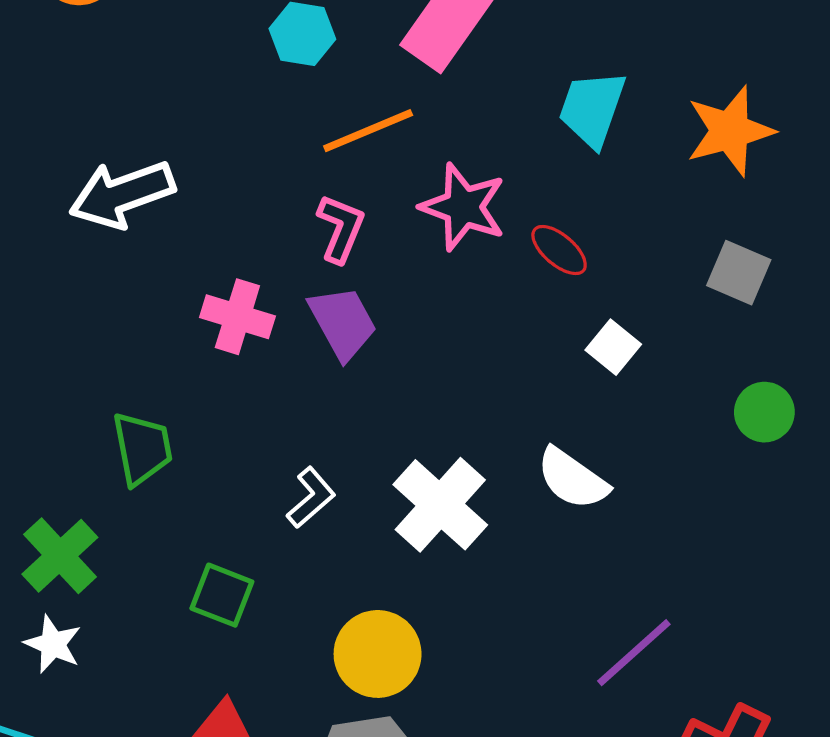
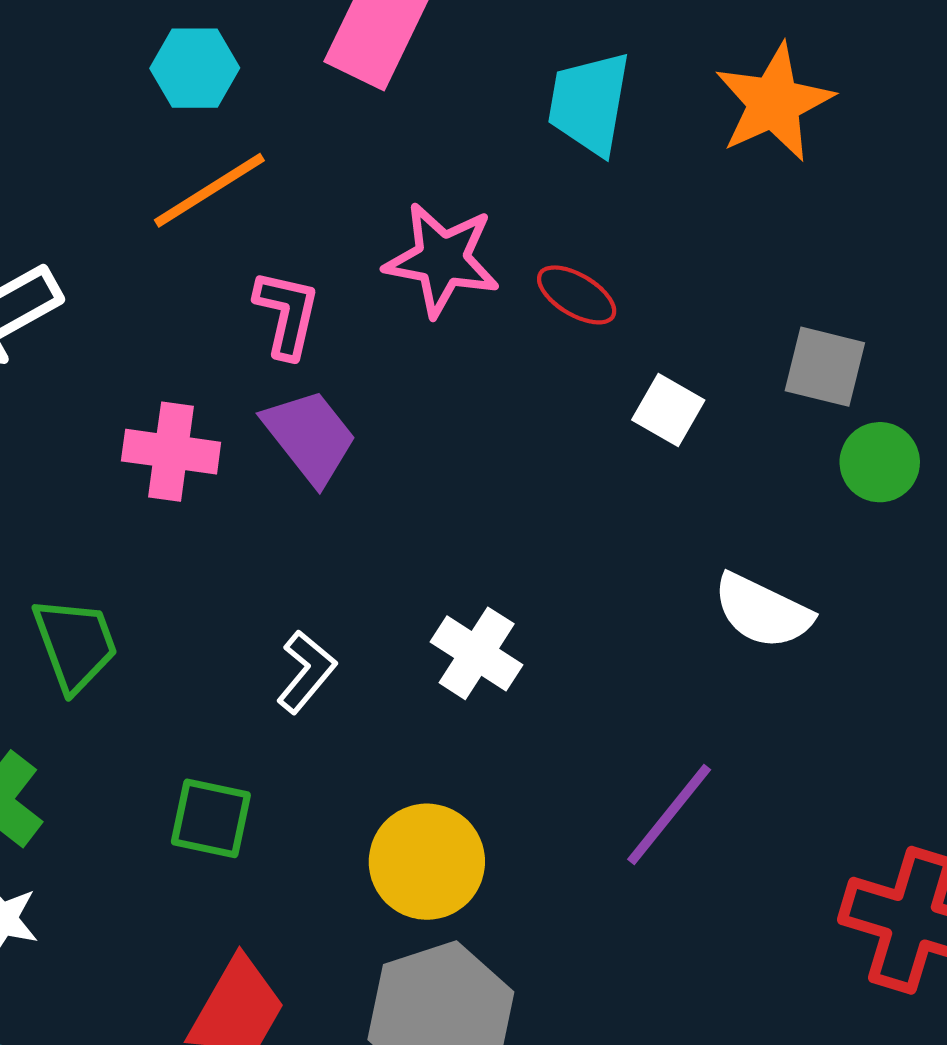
orange line: (368, 131) -> (209, 190), moved
gray square: (739, 273) -> (825, 367), moved
white semicircle: (572, 479) -> (762, 611), moved
white cross: (440, 505) -> (477, 653), size x0.7
purple line: (634, 653) -> (669, 814), moved

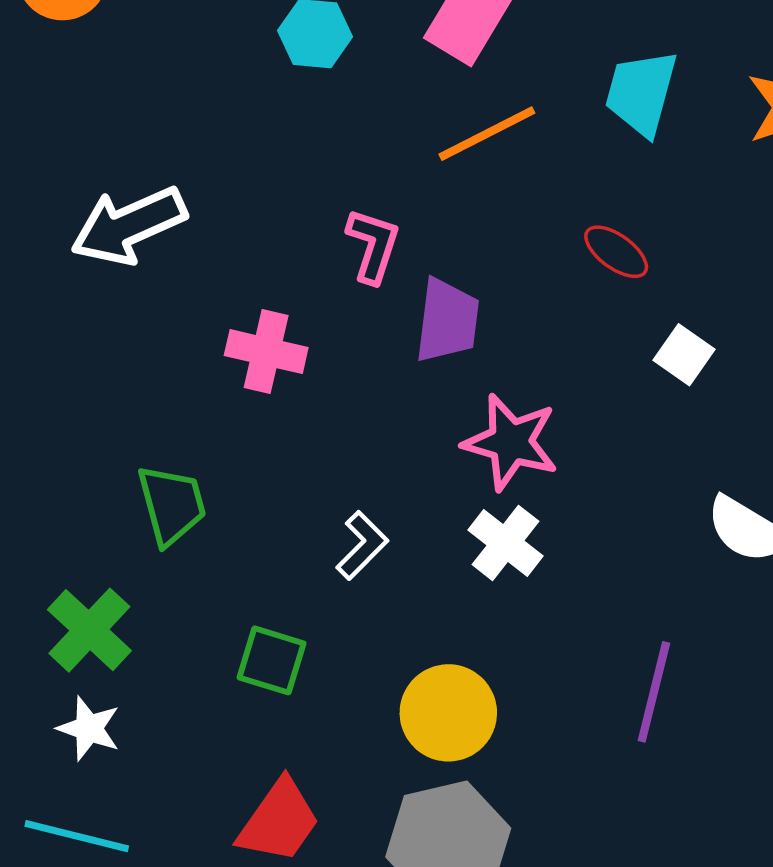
orange line: (209, 190) -> (487, 134), moved
pink star: (442, 260) -> (511, 442), moved
purple trapezoid: (310, 437) -> (447, 321), moved, turned 40
purple line: (669, 814) -> (654, 692), turned -30

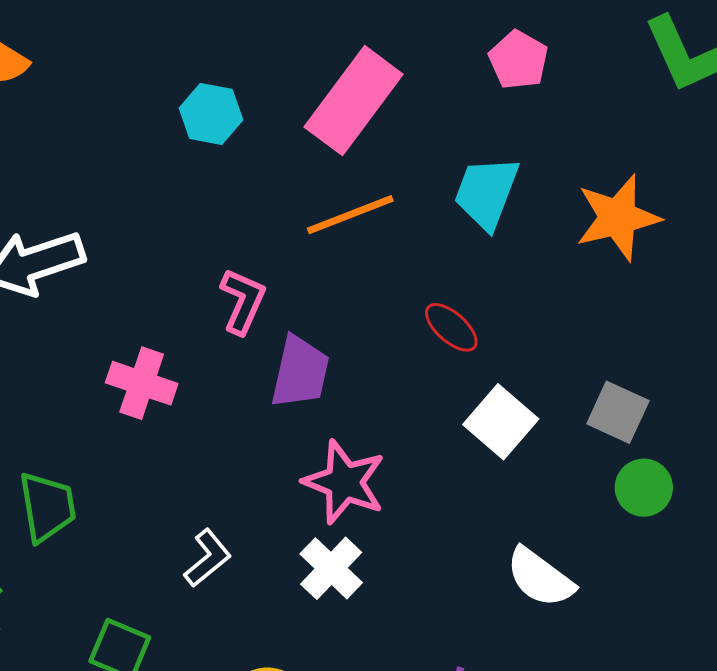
white square: (684, 355) -> (501, 422), size x1.4

